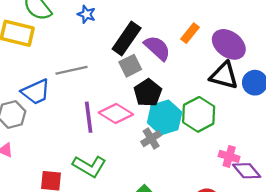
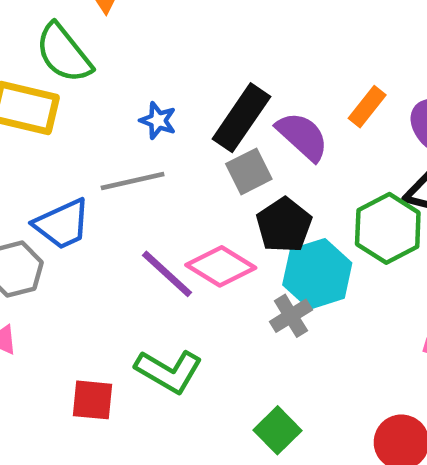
blue star: (86, 14) -> (158, 121), moved
green hexagon: (199, 114) -> (388, 228), moved
purple line: (89, 117) -> (167, 274), turned -40

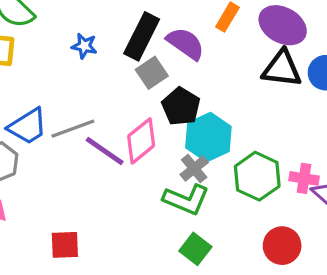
gray line: (133, 181) -> (73, 129), moved
green hexagon: (388, 228) -> (257, 176), moved
pink diamond: (221, 266) -> (141, 141), turned -63
green L-shape: (169, 371) -> (186, 199), moved

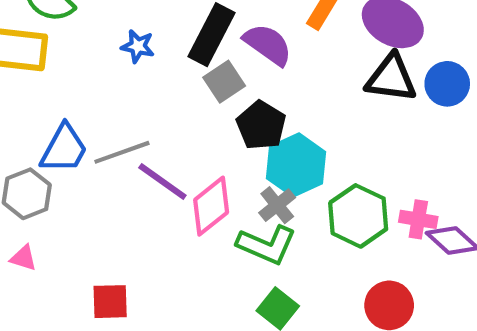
blue trapezoid: (28, 126) -> (64, 149), turned -30
pink diamond: (141, 141) -> (211, 206), moved

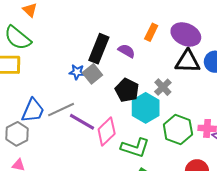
purple semicircle: (268, 44) -> (127, 51), size x0.7
blue star: (138, 46) -> (77, 72), moved
gray square: (224, 82) -> (92, 74), moved
gray cross: (277, 205) -> (163, 87), moved

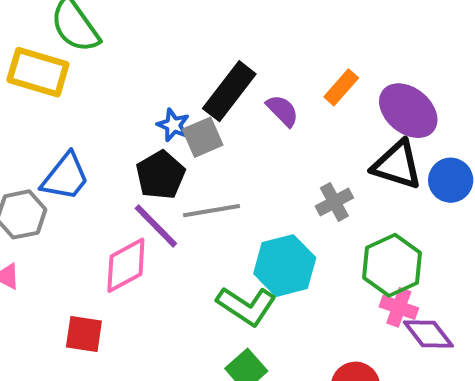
black pentagon: (127, 90) -> (161, 175), moved
cyan hexagon: (146, 108) -> (285, 266), moved
gray line: (61, 110) -> (212, 211), moved
green hexagon: (178, 129) -> (392, 265), moved
pink diamond: (107, 131) -> (126, 265), moved

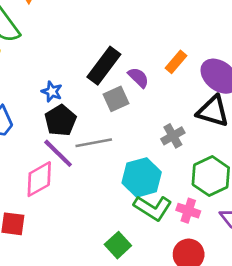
blue star: (173, 125) -> (52, 92), moved
gray square: (203, 137) -> (116, 99), moved
green L-shape: (246, 306) -> (153, 208), moved
pink cross: (399, 307) -> (188, 211), moved

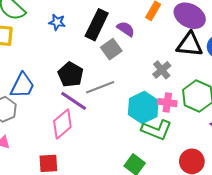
blue star: (52, 92) -> (57, 22), moved
pink cross: (188, 211) -> (167, 103), moved

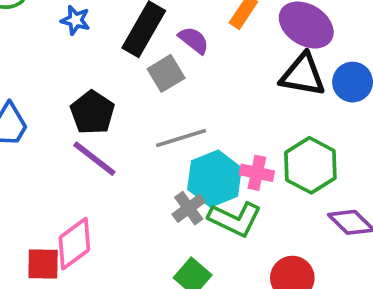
gray cross: (162, 70) -> (189, 208), moved
gray line: (100, 87) -> (181, 138), moved
pink diamond: (62, 124) -> (74, 244), moved

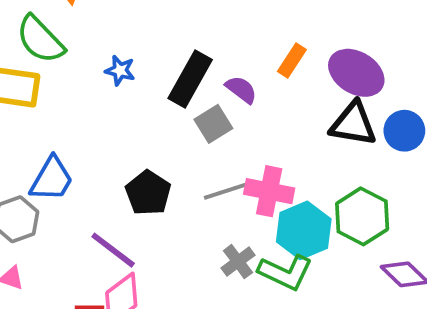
black pentagon: (92, 112) -> (148, 193), moved
purple line: (94, 159) -> (113, 250), moved
pink cross: (257, 173) -> (269, 191), moved, size x1.4
cyan hexagon: (214, 179) -> (304, 230), moved

